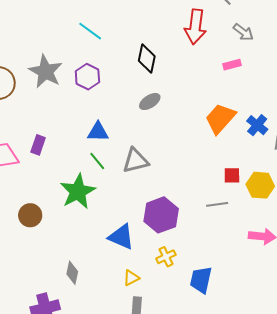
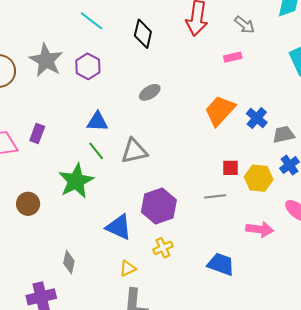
black diamond: (147, 59) -> (143, 34), moved
blue trapezoid: (201, 280) -> (221, 264), moved, turned 96

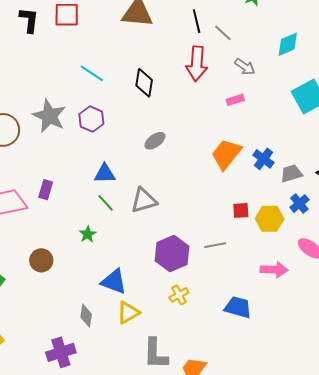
green star: (76, 181) -> (88, 234), size x0.5
gray line: (215, 196) -> (215, 245), moved
blue triangle: (119, 227) -> (114, 282), moved
yellow triangle: (128, 268) -> (128, 313), moved, size x1.4

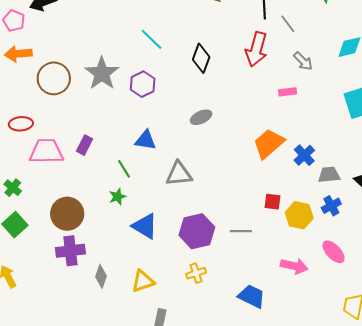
green line: (106, 203) -> (124, 169), moved
brown circle: (41, 260) -> (67, 214), size x1.4
blue triangle: (114, 282) -> (145, 226), moved
purple cross: (61, 352) -> (70, 251), moved

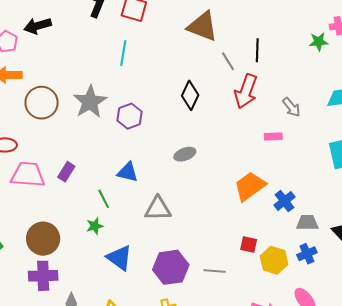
gray line: (288, 24) -> (228, 61), moved
cyan line: (152, 39) -> (123, 53), moved, turned 50

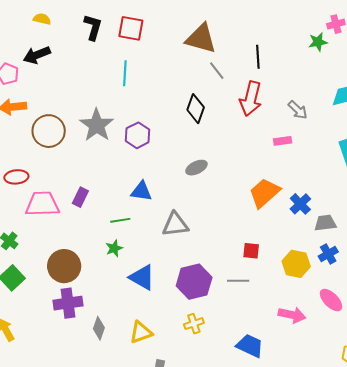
gray line: (228, 61) -> (217, 71), moved
green line: (104, 199) -> (120, 220), turned -66
red square: (249, 244) -> (251, 251), moved

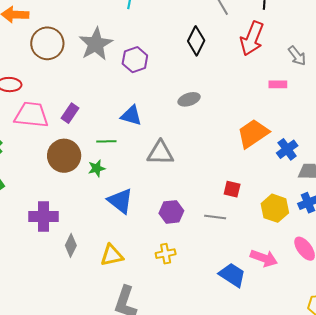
brown circle: (64, 266) -> (64, 156), moved
purple hexagon: (194, 282) -> (171, 212), size x0.7
blue trapezoid: (250, 346) -> (232, 275), moved

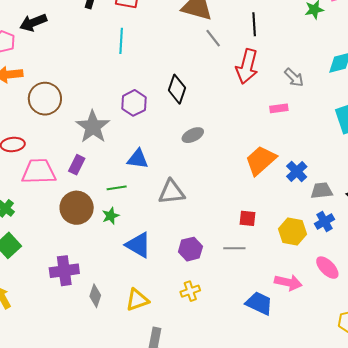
black diamond: (196, 41) -> (177, 89), moved
gray star: (96, 44) -> (93, 127), moved

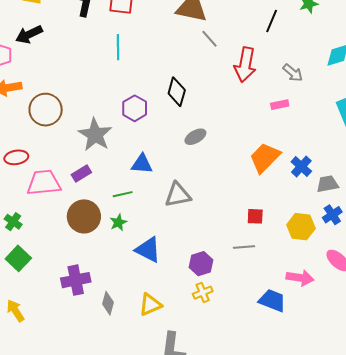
black line: (254, 24) -> (272, 21), moved, turned 30
purple rectangle: (77, 165) -> (81, 174), turned 36
purple hexagon: (190, 249) -> (201, 264), moved

